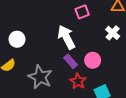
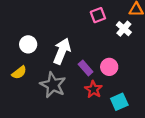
white cross: (113, 33) -> (124, 29), moved
white arrow: (66, 37) -> (62, 51), moved, turned 50

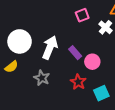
white circle: (28, 44) -> (20, 41), size x1.5
purple rectangle: (86, 68) -> (75, 53), moved
gray star: (53, 85) -> (42, 78), size x0.7

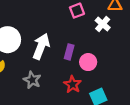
purple rectangle: (75, 53) -> (69, 52), turned 56

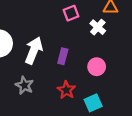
pink circle: (88, 62) -> (97, 67), moved

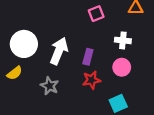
white cross: (98, 27) -> (123, 40), moved, turned -35
red star: (66, 90) -> (91, 80), moved, turned 30

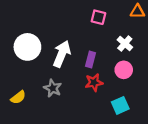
pink square: (96, 14) -> (98, 17), turned 35
white cross: (123, 40) -> (125, 44), turned 35
yellow semicircle: (15, 73) -> (18, 97), moved

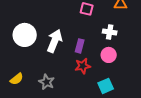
white cross: (125, 44) -> (110, 32), turned -32
gray star: (53, 88) -> (47, 82), moved

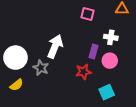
white circle: (25, 35) -> (15, 58), moved
purple rectangle: (80, 46) -> (94, 51), moved
gray star: (47, 82) -> (41, 68), moved

